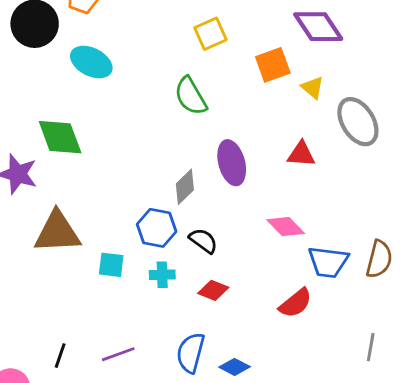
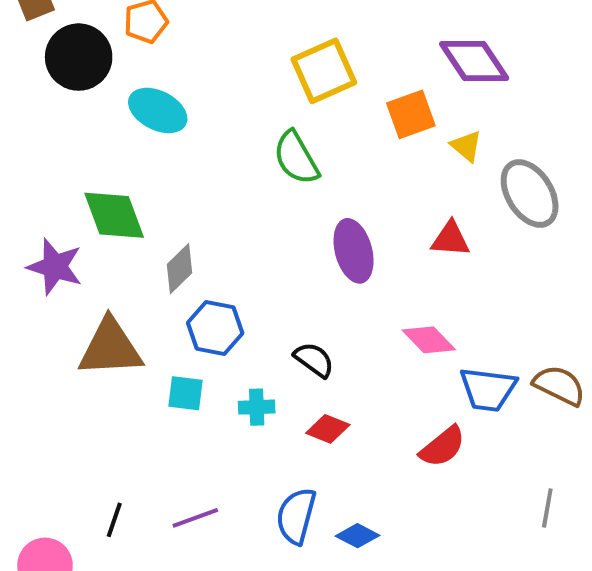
yellow square: (210, 34) -> (324, 71), size x1.4
gray diamond: (185, 187) -> (179, 269), moved
blue hexagon: (157, 228) -> (215, 328), moved
brown semicircle: (379, 259) -> (559, 385), turned -78

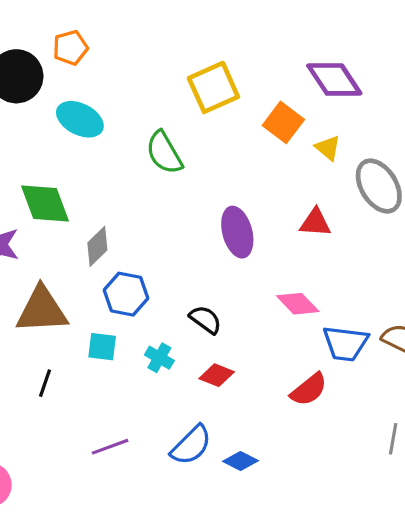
orange square: (411, 114) -> (283, 122), turned -33
green semicircle: (296, 158) -> (164, 153), moved
cyan cross: (257, 407) -> (159, 358), turned 32
blue semicircle: (296, 516) -> (191, 445), turned -150
black line: (114, 520) -> (45, 383), moved

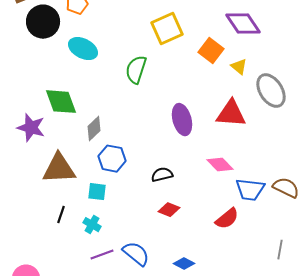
green semicircle: (164, 153) -> (136, 70), turned 48
red triangle: (315, 223) -> (231, 114), size x1.5
black semicircle: (205, 320) -> (162, 175), turned -50
cyan cross: (159, 358) -> (92, 225), moved
blue semicircle: (191, 445) -> (136, 254), moved, turned -96

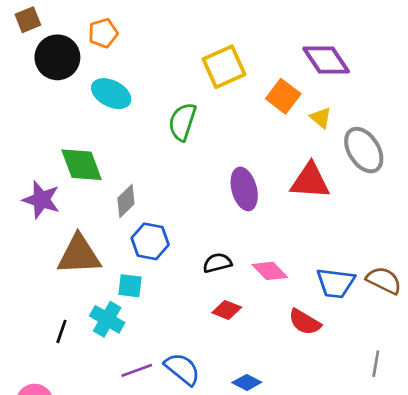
pink diamond: (220, 165) -> (270, 271), moved
black line: (61, 215) -> (61, 331), moved
red semicircle: (227, 219) -> (305, 322), turned 70
cyan cross: (92, 225) -> (107, 319), moved, size x1.4

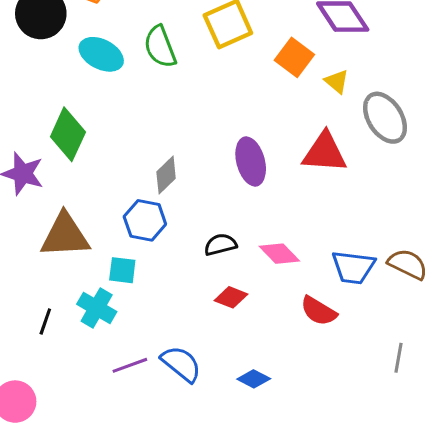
green semicircle: (182, 122) -> (160, 47), moved, turned -39
green diamond: (82, 165) -> (68, 134), turned 45
gray diamond: (126, 201) -> (166, 175), moved

